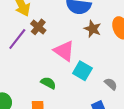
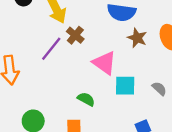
cyan square: (82, 71) -> (125, 86), turned -30
gray semicircle: (111, 84) -> (159, 89), moved

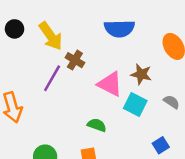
brown star: (137, 38) -> (141, 74), moved
cyan square: (125, 86) -> (135, 104), turned 35

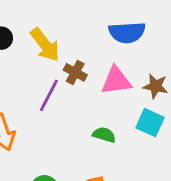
pink triangle: (110, 84) -> (116, 81), moved, turned -32
green semicircle: (97, 125) -> (104, 135), moved

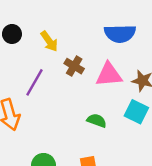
yellow arrow: (45, 45) -> (49, 41), size x0.7
purple line: (49, 95) -> (34, 82), moved

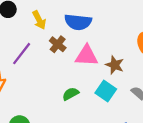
blue semicircle: (120, 34) -> (78, 22), moved
green semicircle: (97, 121) -> (71, 94), turned -56

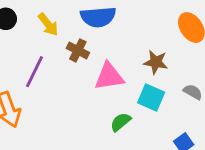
pink triangle: (87, 56) -> (109, 76), moved
green semicircle: (71, 94) -> (121, 122), moved

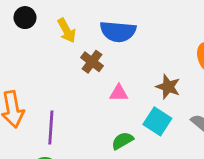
purple line: (34, 72) -> (51, 128), moved, turned -32
pink triangle: (109, 76) -> (119, 93), size x0.6

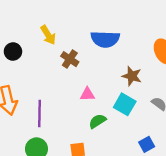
black circle: (25, 18) -> (13, 51), moved
blue semicircle: (118, 31) -> (105, 39), moved
pink triangle: (119, 93) -> (87, 94), moved

